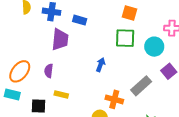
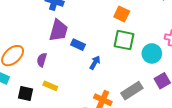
orange square: (130, 13) -> (122, 14), moved
blue rectangle: (80, 20) -> (78, 45), moved

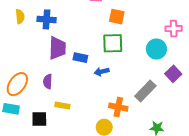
green square: (124, 40) -> (113, 43), moved
blue arrow: (95, 63) -> (102, 72), turned -120

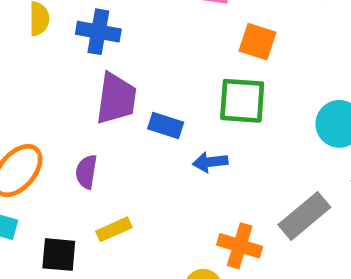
yellow rectangle: (62, 105) -> (114, 229), turned -40

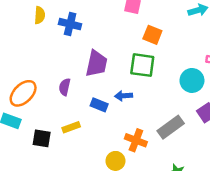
purple trapezoid: (116, 99) -> (96, 64), moved
blue rectangle: (166, 126) -> (99, 105), moved
purple semicircle: (86, 172) -> (65, 87), moved

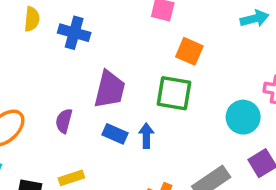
blue arrow: (124, 96) -> (146, 136), turned 91
blue rectangle: (99, 105) -> (115, 134), moved

